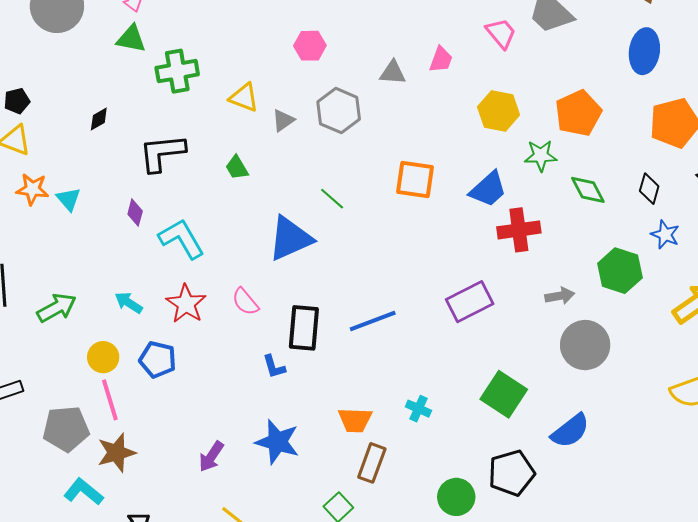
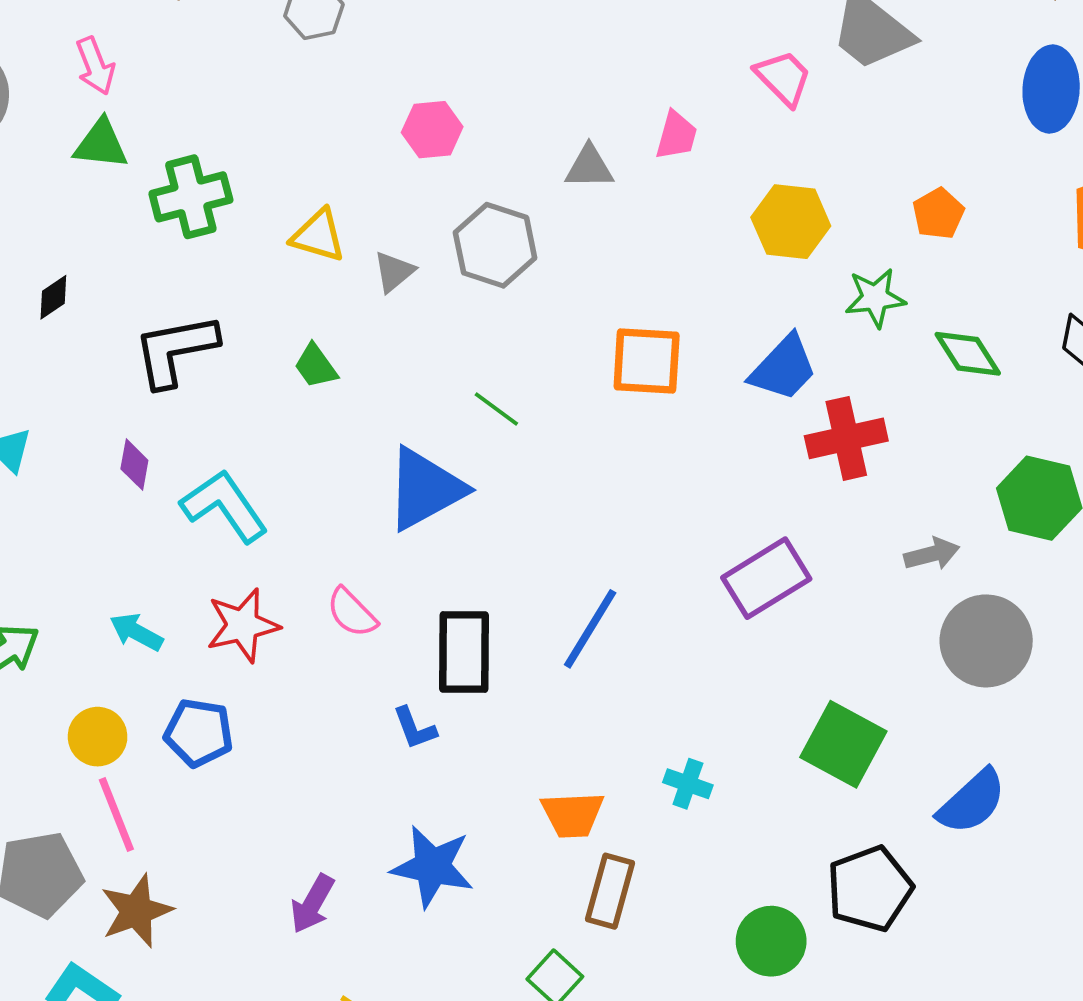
orange pentagon: (578, 113) -> (938, 214), size x0.6
red star: (186, 304) -> (243, 625), turned 30
blue line: (373, 321) -> (590, 629), turned -33

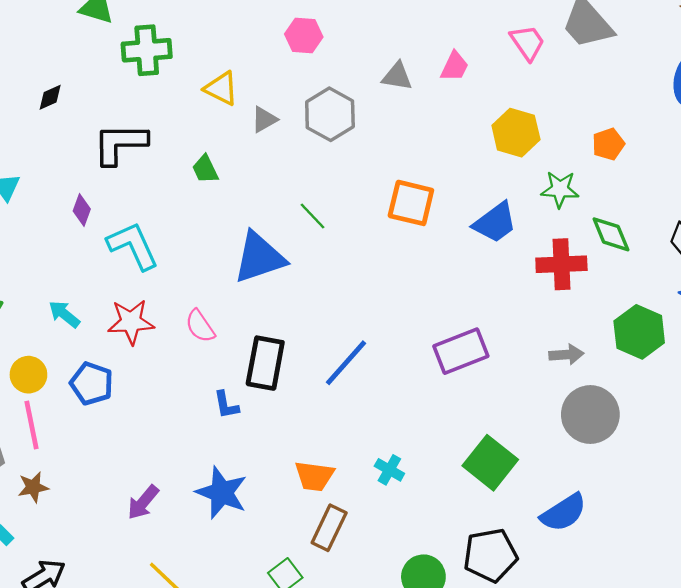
red cross: (846, 438) -> (561, 264), moved
brown star: (136, 911) -> (33, 487), size x0.7

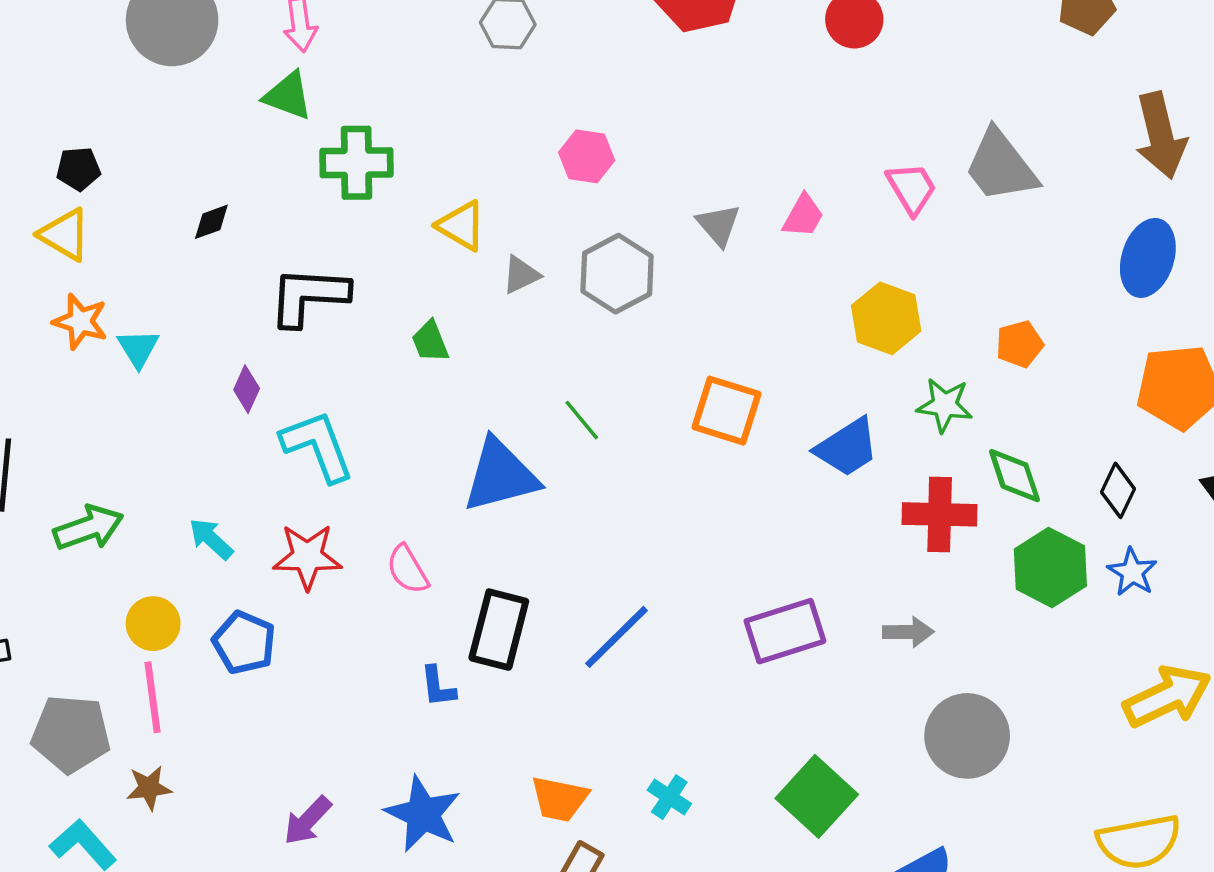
gray triangle: (397, 76) -> (718, 225), turned 36
green hexagon: (639, 332) -> (1050, 568), moved
gray arrow: (566, 355) -> (908, 632), moved

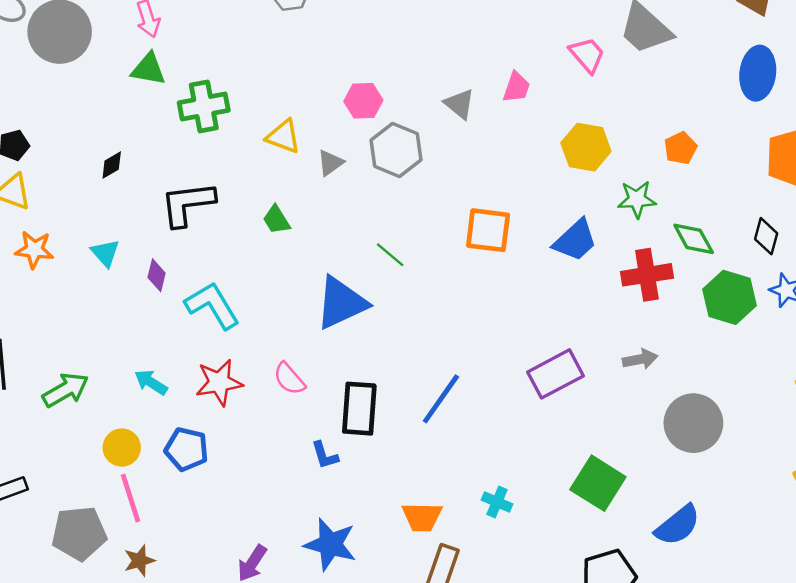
pink hexagon: (587, 156) -> (363, 101), moved
cyan triangle: (138, 348) -> (105, 253), moved

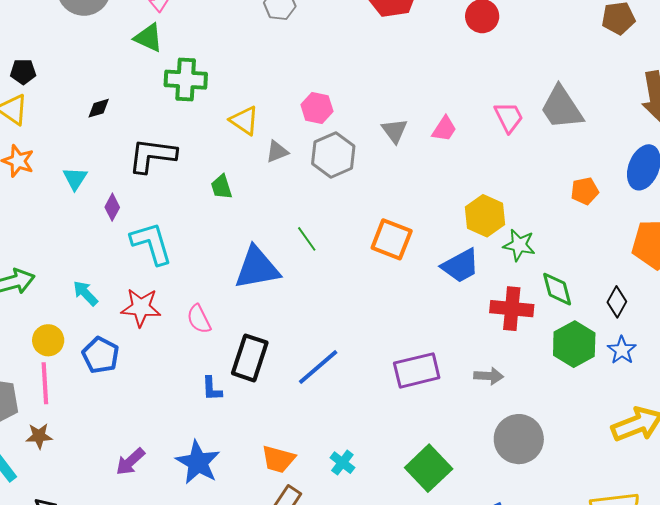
yellow hexagon: (586, 147) -> (485, 216), moved
orange pentagon: (681, 148) -> (585, 191), moved

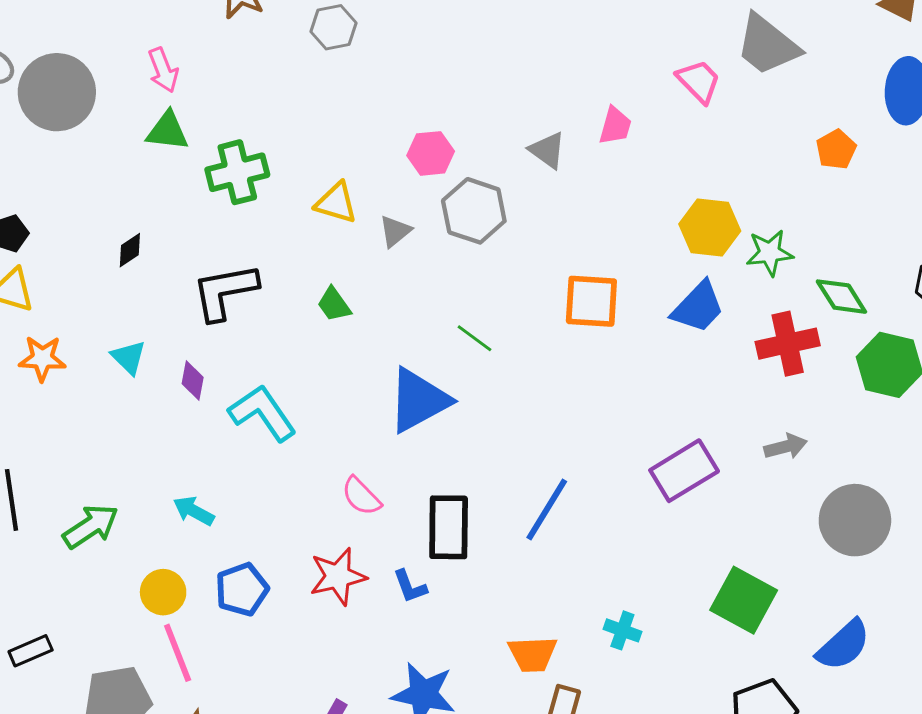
red star: (141, 307) -> (338, 576), moved
blue pentagon: (101, 355) -> (242, 589), turned -30

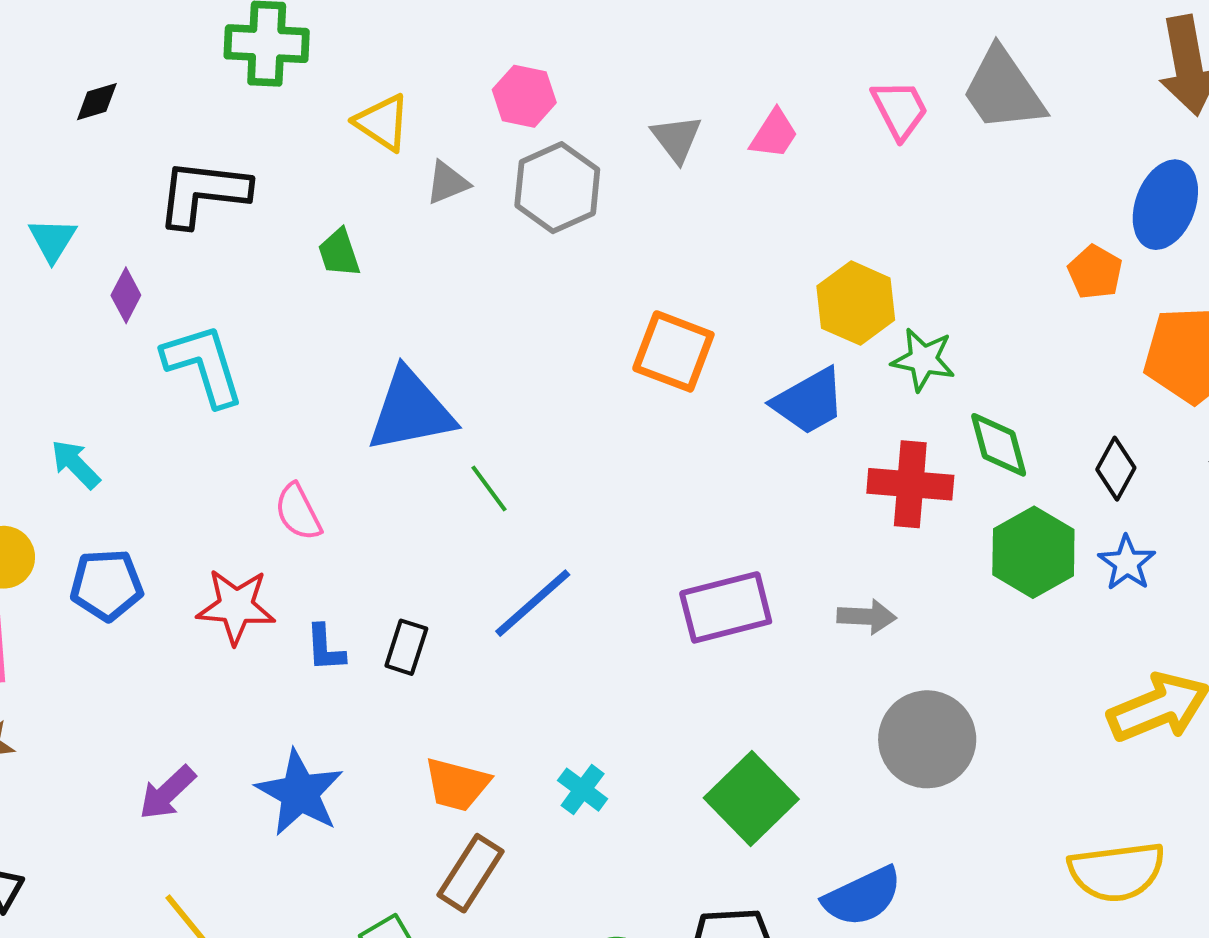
orange pentagon: (836, 149) -> (1095, 272), moved, turned -30
green line: (474, 338) -> (489, 489), moved
black rectangle: (449, 527) -> (406, 647), moved, size x0.6

